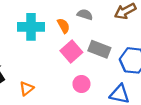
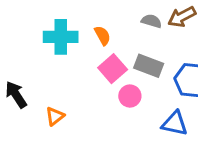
gray semicircle: (85, 14) -> (152, 21), moved
pink circle: (81, 84) -> (130, 96), moved

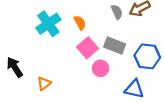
gray semicircle: (152, 21) -> (117, 12), turned 48
cyan cross: (61, 37) -> (48, 24), turned -35

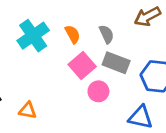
gray semicircle: (117, 12) -> (107, 34), moved
orange triangle: (44, 84) -> (28, 110), turned 48

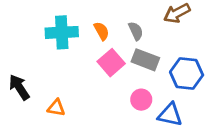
cyan cross: (33, 36) -> (62, 32), turned 32
pink circle: (98, 91) -> (141, 100), moved

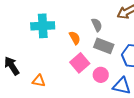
orange semicircle: (101, 31) -> (75, 38), moved
pink square: (111, 63) -> (80, 63), moved

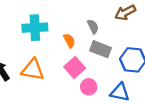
pink circle: (101, 75) -> (89, 87), moved
orange triangle: (39, 81) -> (33, 70), moved, size x1.6

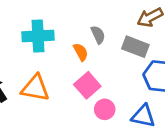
gray semicircle: (93, 27) -> (98, 35), moved
gray rectangle: (100, 49) -> (135, 47), moved

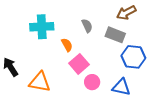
orange semicircle: (81, 52) -> (67, 45), moved
orange triangle: (35, 88) -> (40, 82), moved

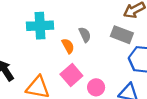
gray semicircle: (87, 26) -> (85, 35), moved
pink square: (79, 64) -> (71, 75), moved

